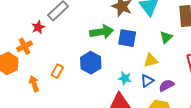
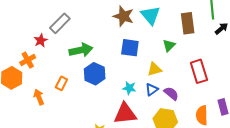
green arrow: (102, 32) -> (81, 50), moved
purple semicircle: (167, 85) -> (171, 93), turned 70

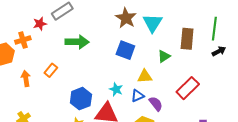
red rectangle: (199, 71) -> (188, 88), turned 50
blue hexagon: (95, 74) -> (81, 99), moved

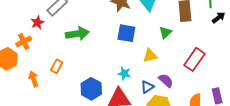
blue triangle: (138, 96) -> (147, 87), moved

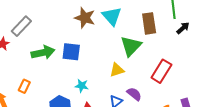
green triangle: (165, 32) -> (131, 46), size x1.6
blue square: (126, 33) -> (71, 52), moved
cyan star: (124, 73) -> (82, 86), moved

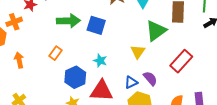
yellow triangle: (117, 70) -> (138, 52), turned -49
orange rectangle: (24, 86) -> (56, 53), moved

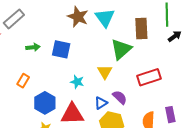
green arrow: (68, 21) -> (33, 47), size x0.6
cyan star: (100, 61) -> (77, 82), moved
red rectangle: (181, 61) -> (149, 77), turned 35

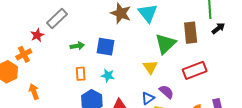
brown rectangle: (141, 29) -> (191, 33), moved
orange rectangle: (23, 81) -> (81, 74), moved, turned -32
cyan star: (77, 82) -> (108, 76), moved

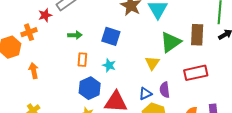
green arrow: (77, 46) -> (75, 35), moved
purple semicircle: (166, 92) -> (165, 90), turned -147

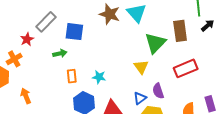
blue square: (111, 36) -> (74, 32), moved

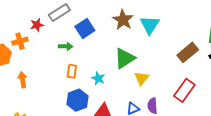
brown rectangle: (180, 31) -> (188, 52), turned 45
blue square: (74, 32) -> (85, 28), turned 36
green triangle: (155, 43) -> (125, 58), moved
red rectangle: (186, 68) -> (184, 90), turned -45

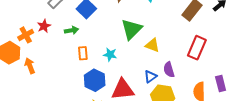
red star: (37, 25) -> (44, 26), moved
yellow triangle: (141, 78) -> (152, 45), turned -35
orange arrow: (23, 80) -> (30, 66), moved

